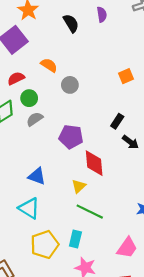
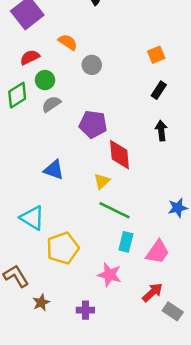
black rectangle: (117, 121) -> (159, 90), moved
black arrow: (130, 142) -> (161, 131), turned -133
cyan triangle: (29, 208) -> (32, 218), moved
cyan rectangle: (75, 239) -> (126, 242), moved

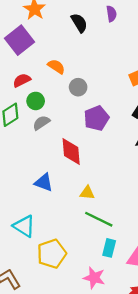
purple pentagon: (93, 124) -> (96, 118), moved, turned -30
red diamond: (120, 155) -> (71, 151), moved
yellow triangle: (102, 181) -> (87, 193), turned 49

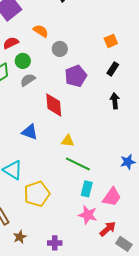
pink star: (94, 278) -> (88, 215), moved

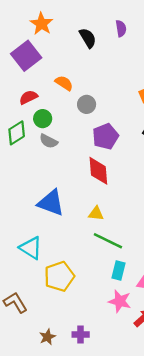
gray semicircle: (28, 80) -> (49, 141), turned -119
red diamond: (54, 105) -> (98, 171), moved
blue triangle: (30, 132) -> (51, 203), size x1.4
brown star: (20, 237) -> (47, 337), moved

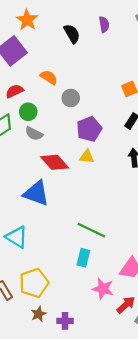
red diamond: (98, 171) -> (55, 162), moved, turned -36
yellow triangle: (96, 214) -> (87, 157), moved
cyan rectangle: (119, 270) -> (83, 258), moved
yellow pentagon: (59, 276) -> (34, 283), moved
brown star: (47, 337) -> (39, 314), moved

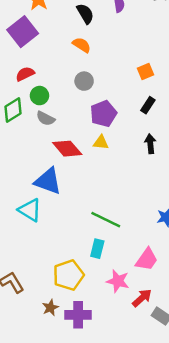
orange semicircle: (49, 77) -> (82, 45), moved
cyan triangle: (17, 237) -> (30, 210), moved
yellow pentagon: (34, 283) -> (68, 275), moved
purple cross: (65, 321) -> (78, 315), size x1.5

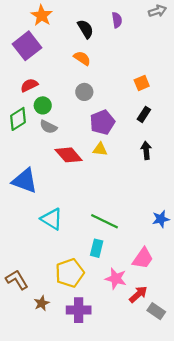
blue triangle: (48, 181) -> (25, 181), moved
cyan triangle: (30, 210) -> (52, 219), moved
brown star: (50, 308) -> (42, 303), moved

